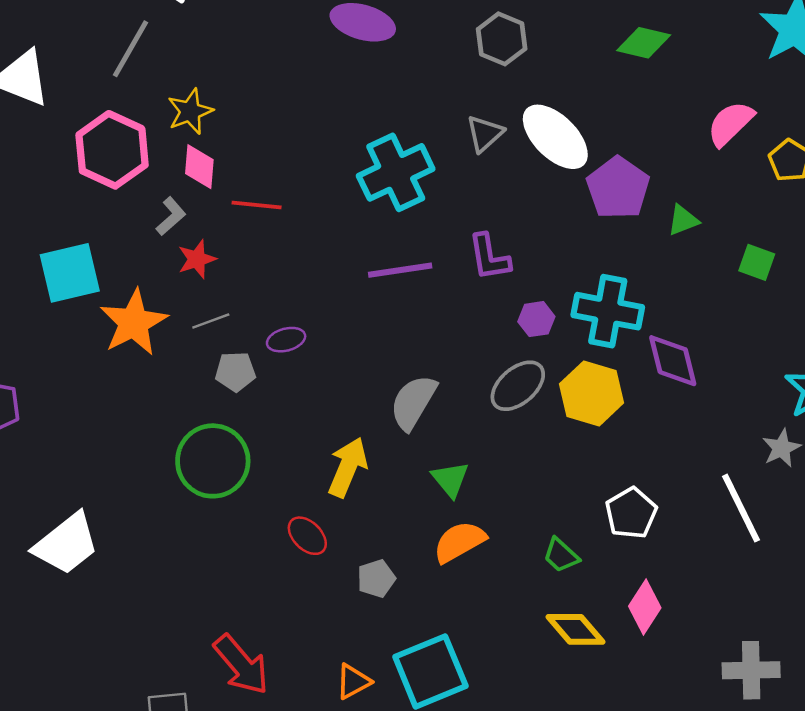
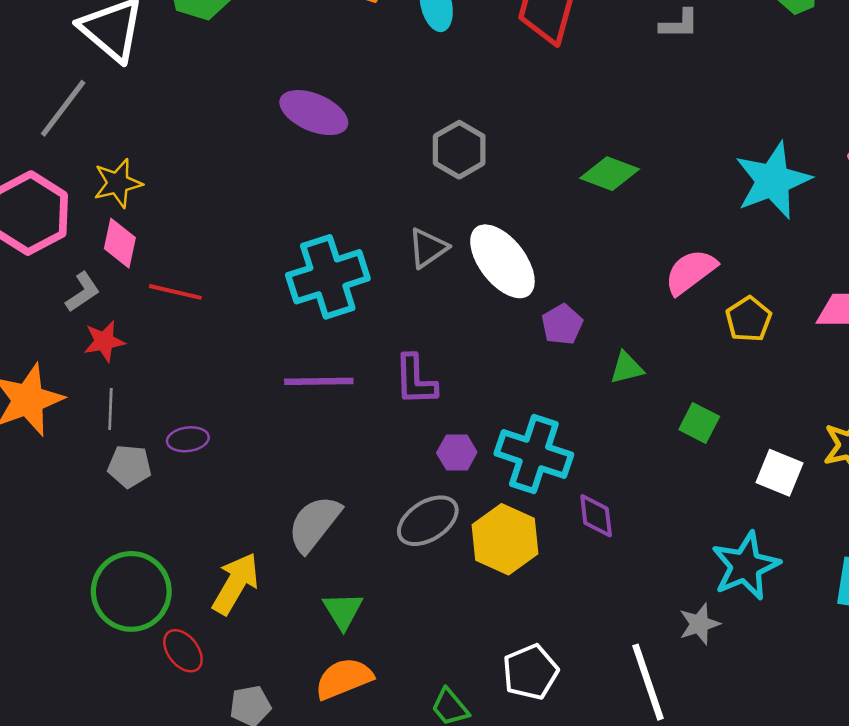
purple pentagon: (618, 188) -> (562, 324), size x0.6
gray line: (211, 321) -> (110, 409), turned -75
purple diamond: (673, 361) -> (596, 516), size x0.7
green circle: (213, 461) -> (131, 591), moved

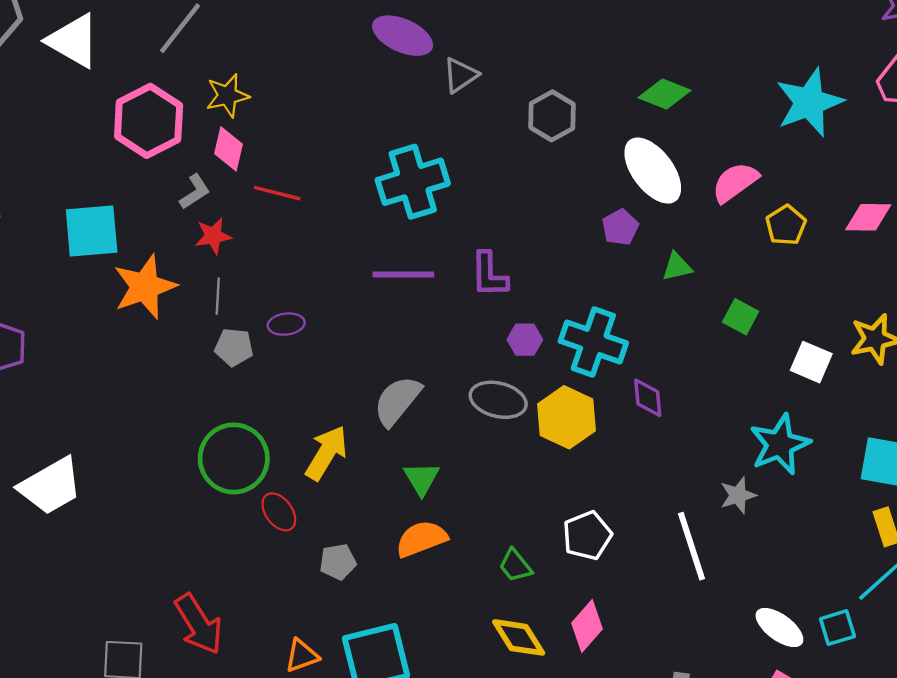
gray hexagon: (459, 150) -> (552, 116), moved
gray triangle: (428, 248) -> (460, 75), moved
white ellipse: (502, 261) -> (653, 171), moved
gray ellipse: (428, 521) -> (498, 400), turned 46

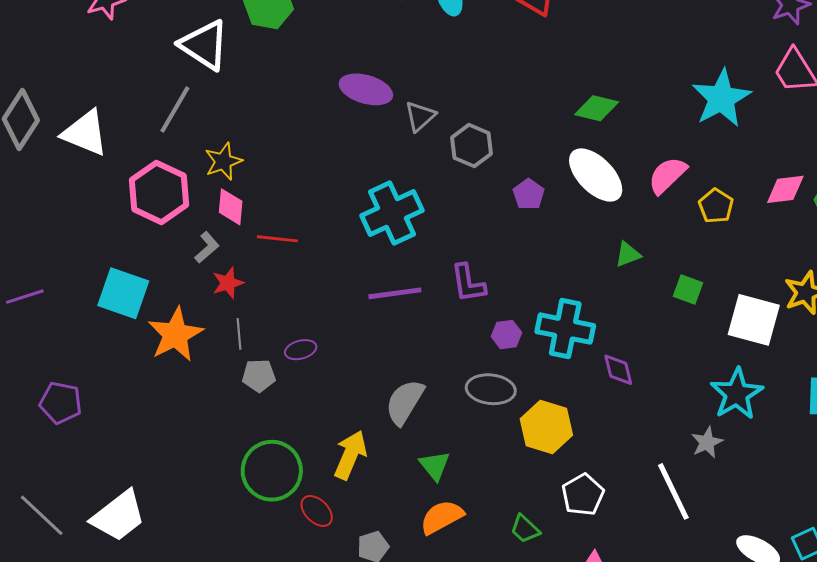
gray hexagon: (552, 116) -> (472, 146), moved
purple pentagon: (620, 227) -> (529, 194), moved
cyan square: (92, 231) -> (123, 293), turned 32
white square: (811, 362) -> (754, 320), size x1.5
yellow hexagon: (567, 417) -> (546, 427), moved

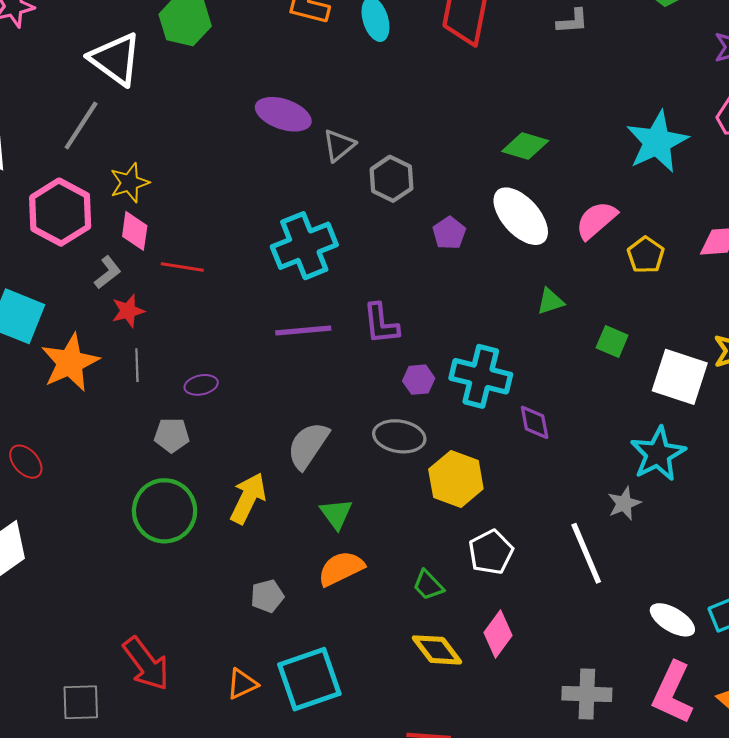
gray pentagon: (259, 376) -> (172, 435), moved
red ellipse: (317, 511) -> (26, 462), moved

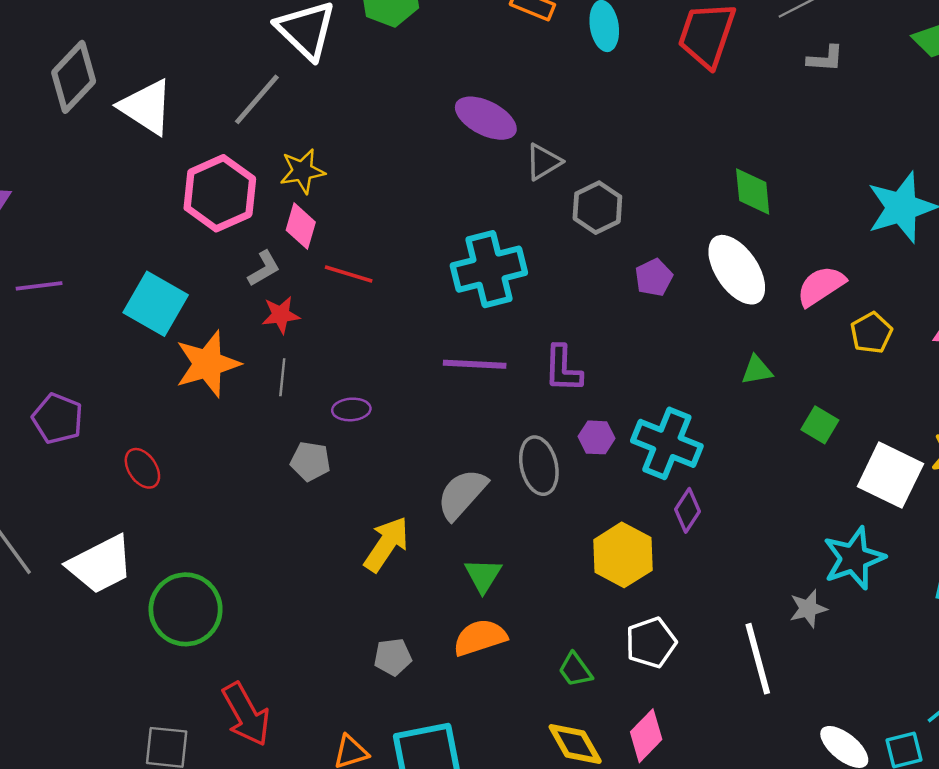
green diamond: (525, 146) -> (753, 192), turned 60
purple diamond: (535, 422) -> (687, 510), moved, turned 36
gray ellipse: (399, 436) -> (539, 466), moved, turned 60
green circle: (165, 511) -> (186, 609), moved

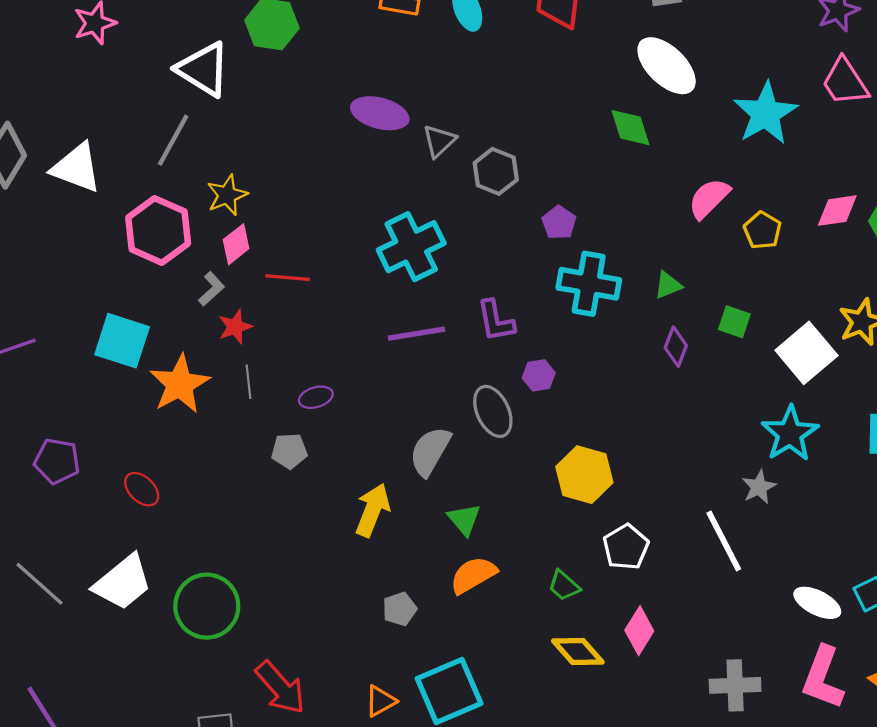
pink diamond: (301, 226) -> (236, 244), turned 48
white ellipse: (737, 270) -> (667, 66), moved
cyan cross: (667, 443) -> (589, 284), moved
white square: (890, 475) -> (806, 353), turned 36
purple diamond: (687, 510) -> (676, 347), moved

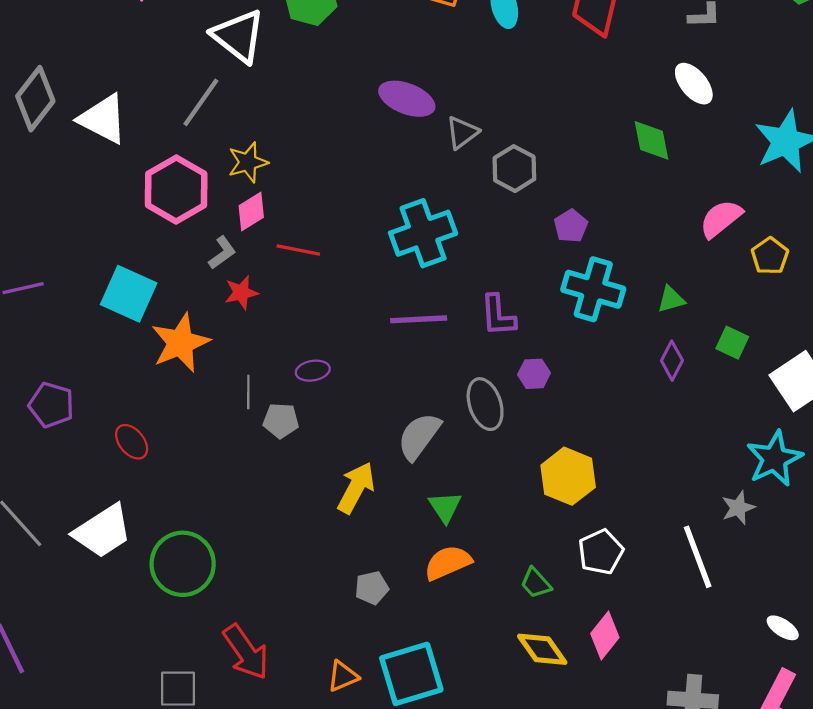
white ellipse: (667, 66) -> (694, 84), size x0.7
gray line: (248, 382) -> (248, 392), moved
white ellipse: (817, 603) -> (783, 628), size x0.7

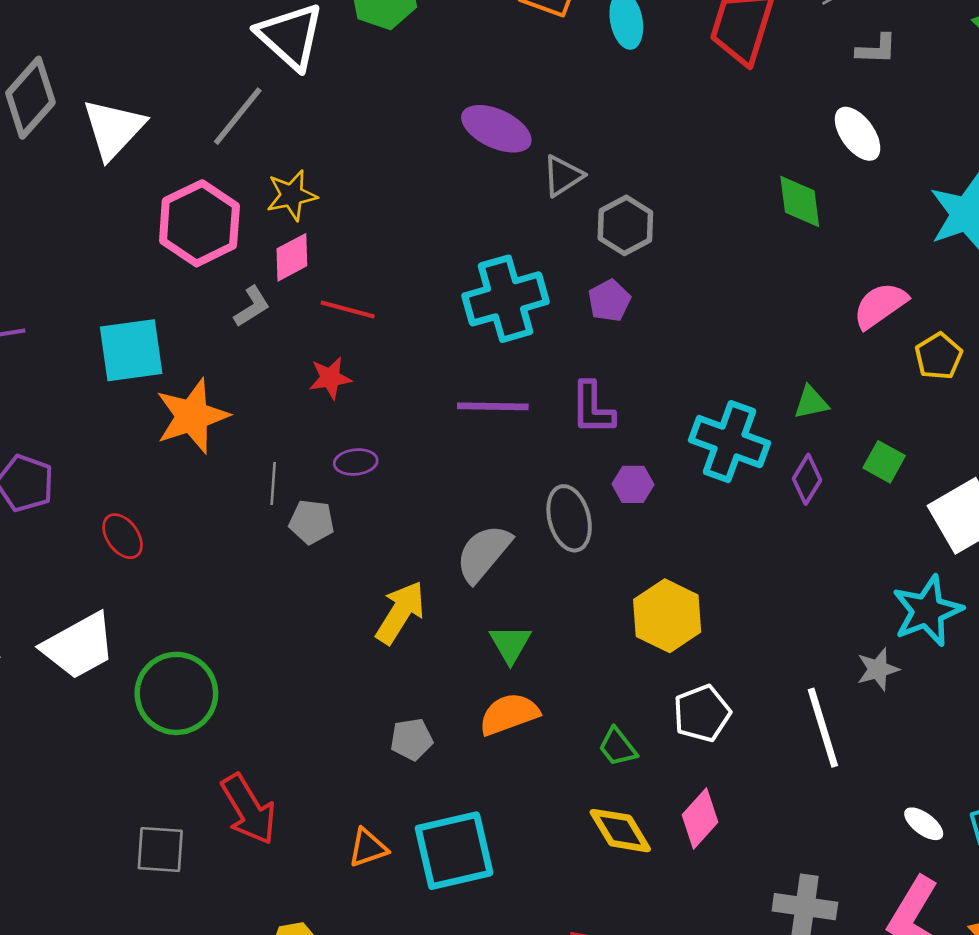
white triangle: (103, 119) -> (113, 129), turned 42
purple pentagon: (571, 226) -> (609, 301), moved
cyan cross: (593, 289) -> (729, 442), moved
red star: (241, 293) -> (330, 378), moved
cyan square: (129, 294) -> (131, 350), turned -36

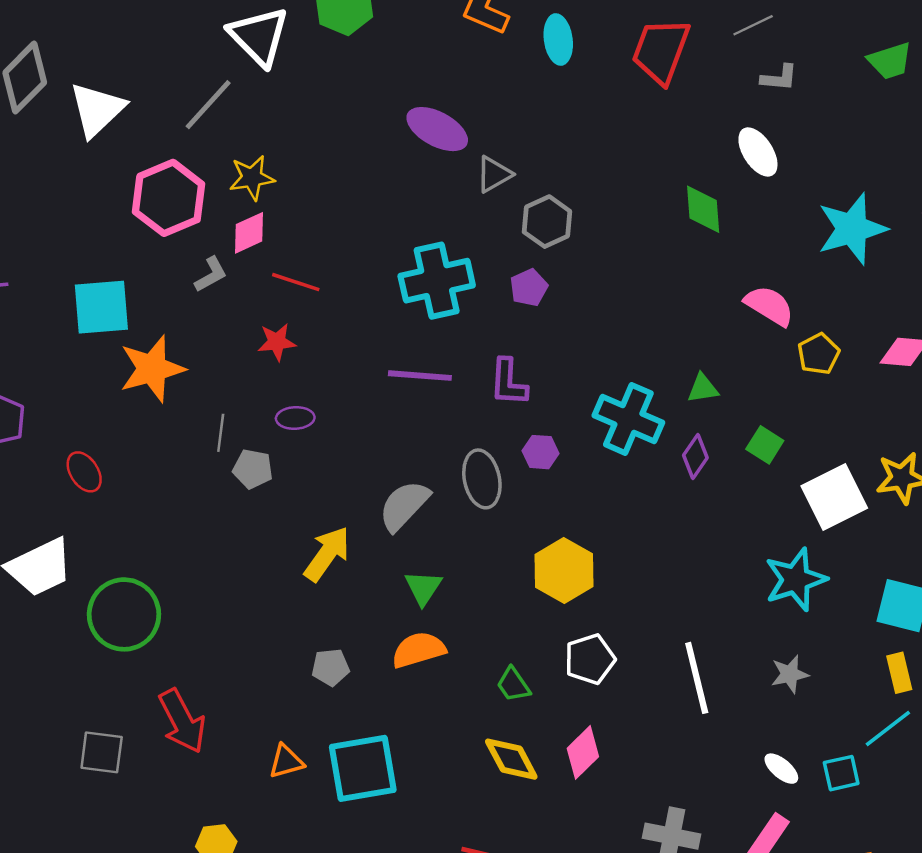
pink semicircle: (880, 305) -> (769, 306), turned 63
gray star: (878, 669) -> (790, 674), moved

